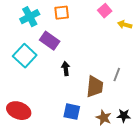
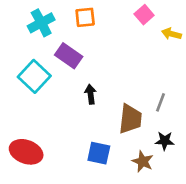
black star: (124, 116) -> (165, 141), moved

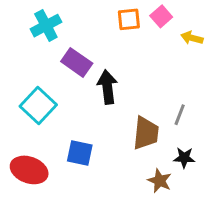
orange square: (85, 17) -> (129, 19), moved
cyan square: (34, 76) -> (38, 105), moved
black arrow: (91, 94) -> (107, 87), moved, size x1.5
blue square: (99, 153) -> (80, 153), moved

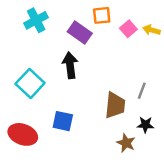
pink square: (161, 16) -> (128, 29), moved
purple rectangle: (77, 62) -> (80, 32), moved
black arrow: (107, 87) -> (70, 65), moved

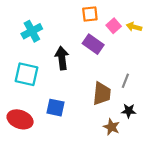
cyan cross: (36, 20) -> (32, 31), moved
purple rectangle: (80, 32) -> (93, 44), moved
cyan square: (30, 83) -> (26, 74), turned -30

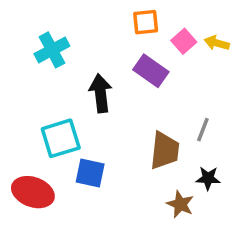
cyan square: (26, 74) -> (61, 138), moved, turned -30

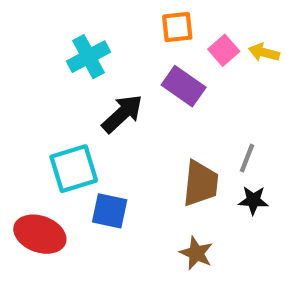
cyan cross: (52, 50) -> (88, 57), moved
black arrow: (101, 93) -> (122, 114), turned 54
black star: (208, 178) -> (253, 200), moved
brown star: (180, 204) -> (196, 253), moved

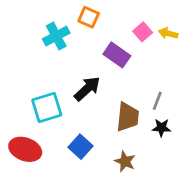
orange square: (177, 27) -> (89, 17), moved, turned 30
black arrow: (122, 114) -> (87, 89), moved
blue square: (110, 211) -> (80, 147), moved, turned 30

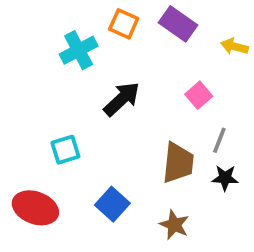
pink square: (143, 32) -> (199, 95), moved
purple rectangle: (117, 55) -> (178, 24), moved
black arrow: (87, 89) -> (122, 99), moved
cyan square: (47, 107) -> (65, 150), size x0.7

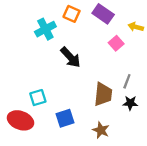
pink square: (199, 95) -> (116, 43), moved
black arrow: (122, 99) -> (70, 57), turned 90
cyan square: (65, 150) -> (38, 98), moved
blue square: (112, 204) -> (65, 118), turned 30

